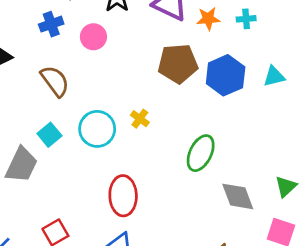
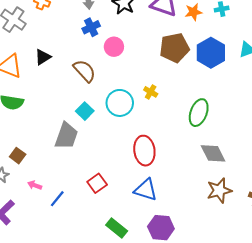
blue cross: (51, 24) -> (91, 27), moved
pink circle: (93, 37) -> (114, 47), moved
gray diamond: (238, 196) -> (213, 153), moved

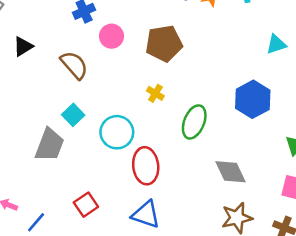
brown pentagon: (174, 48) -> (164, 43), moved
blue hexagon: (211, 53) -> (253, 99), moved
cyan circle: (120, 103) -> (117, 132), moved
green ellipse: (199, 113) -> (194, 122), moved

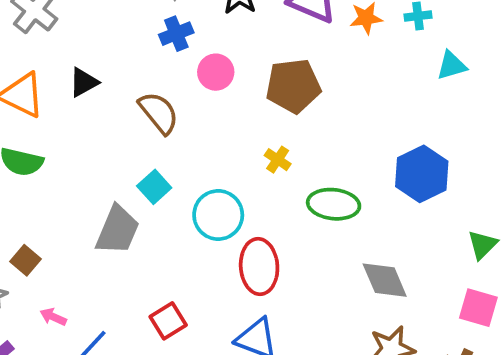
cyan triangle: (276, 44) -> (452, 65), moved
green ellipse: (194, 122) -> (334, 204), turned 72

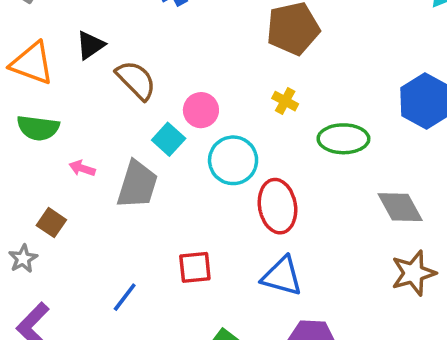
pink circle: (216, 72) -> (201, 110), moved
brown semicircle: (159, 113) -> (136, 80), moved
pink arrow: (53, 317) -> (82, 168), moved
red square: (168, 321) -> (195, 267), turned 32

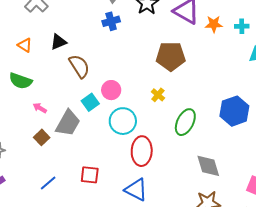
orange triangle: (32, 63) -> (25, 45), size x0.6
green ellipse: (343, 139) -> (185, 122), turned -76
brown square: (51, 223) -> (42, 137), moved

